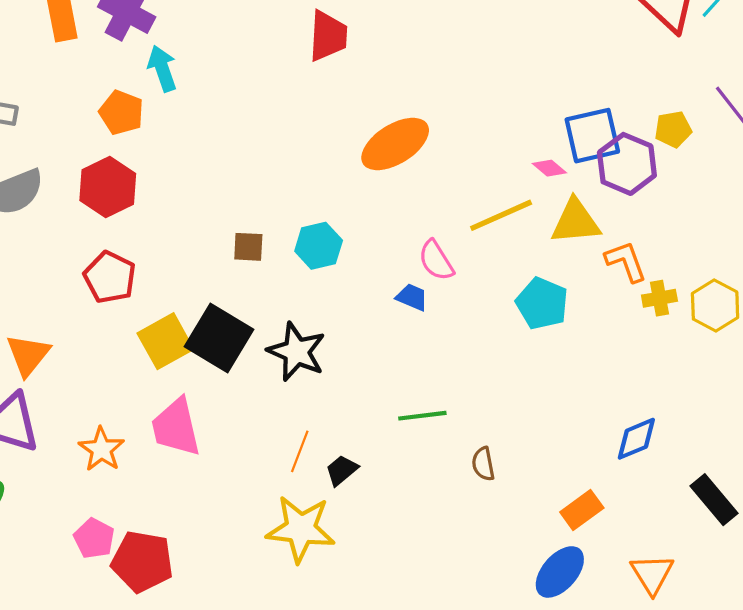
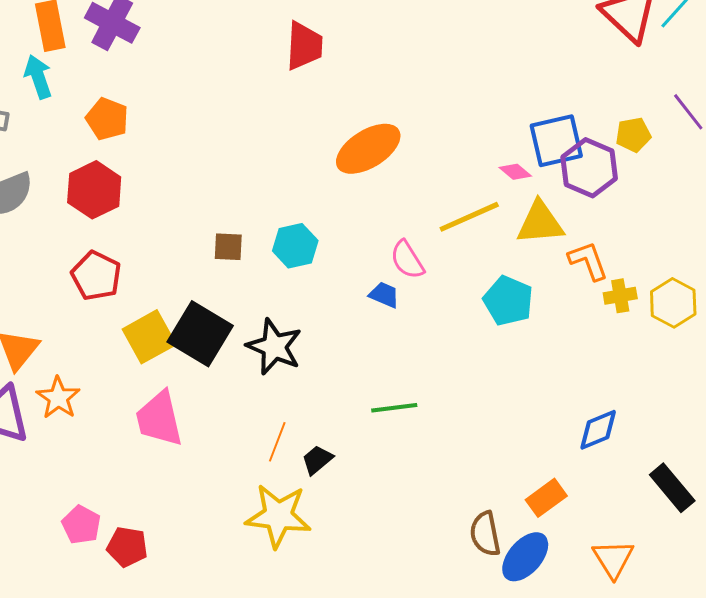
cyan arrow: (162, 68) -> (38, 77), moved
orange star: (101, 449) -> (58, 398), moved
brown semicircle: (483, 464) -> (485, 534), moved, size x1.4
red pentagon: (142, 561) -> (127, 547), size x0.7

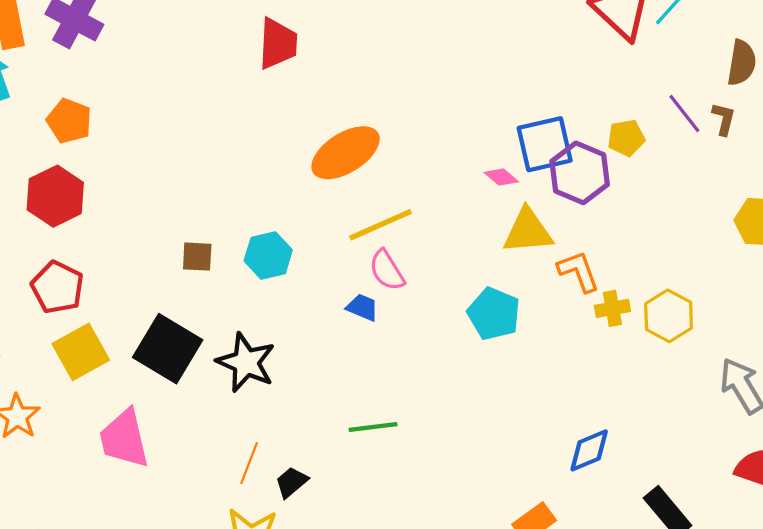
yellow line: (469, 217) -> (380, 225), moved
yellow square: (149, 337) -> (81, 352), moved

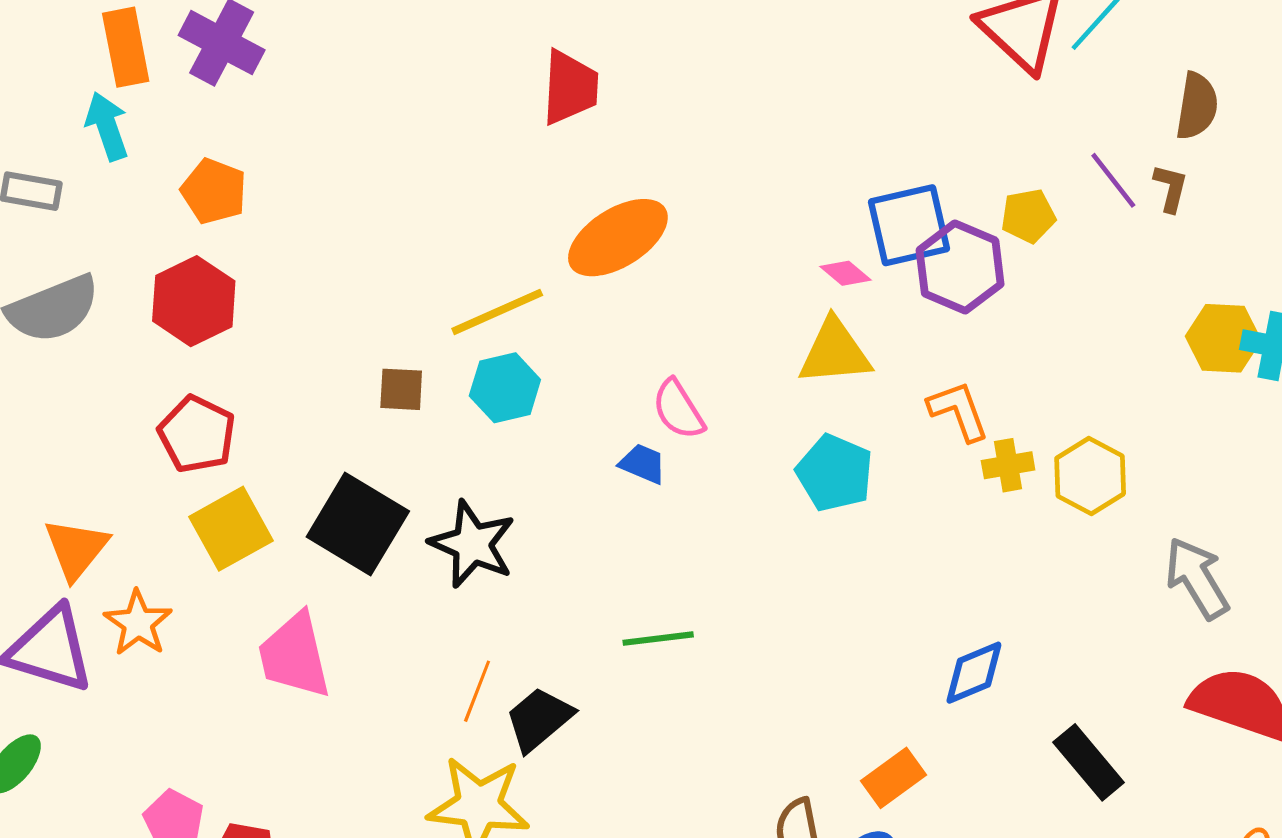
red trapezoid: (278, 44) -> (570, 87), moved
yellow line: (380, 225) -> (497, 312), moved
yellow triangle: (528, 231) -> (835, 352), moved
black trapezoid: (292, 482) -> (539, 719), size x1.4

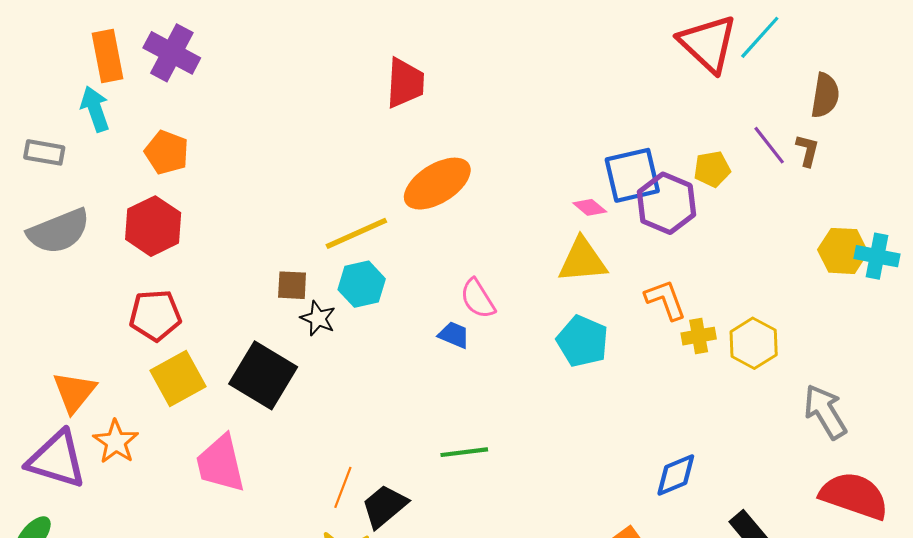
red pentagon: (197, 434) -> (155, 315), turned -30
black star: (472, 544) -> (318, 318), moved, size x0.6

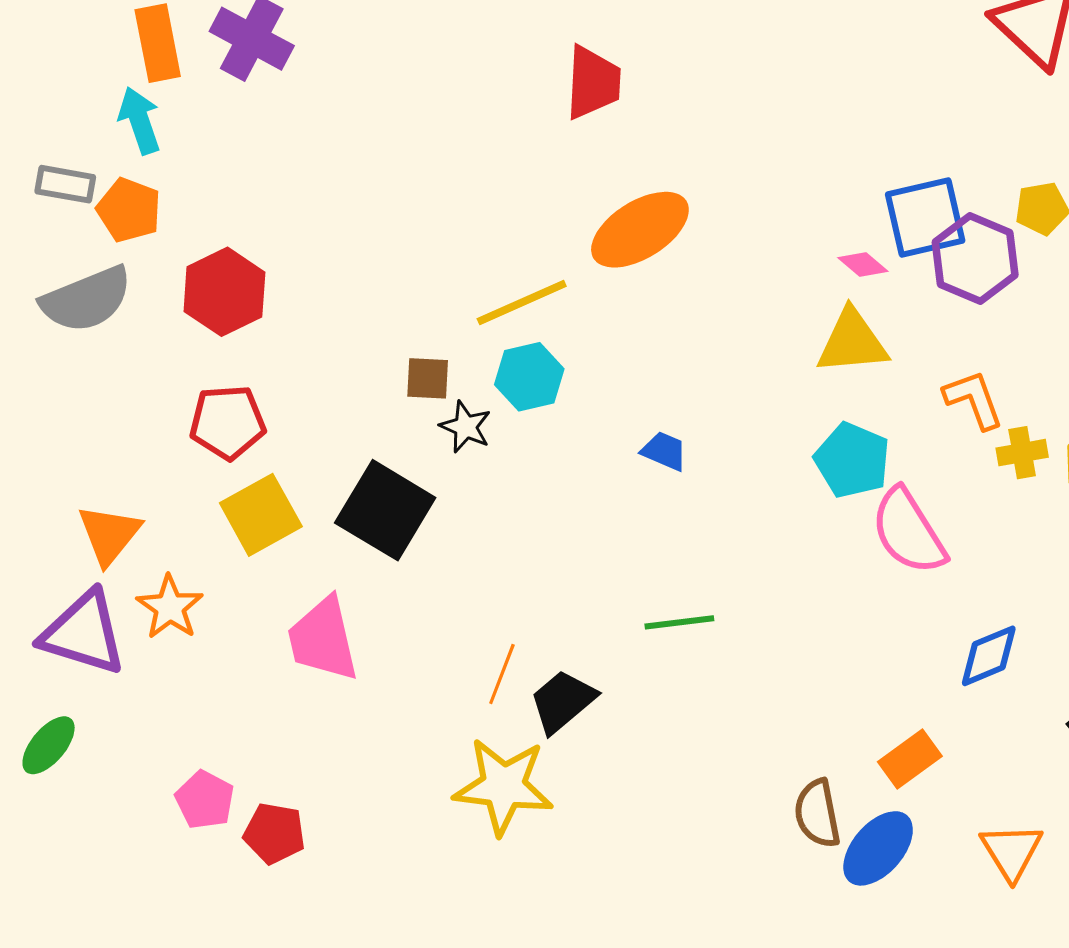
orange pentagon: (167, 152) -> (129, 210), moved
pink semicircle: (478, 299) -> (908, 531), moved, size x1.5

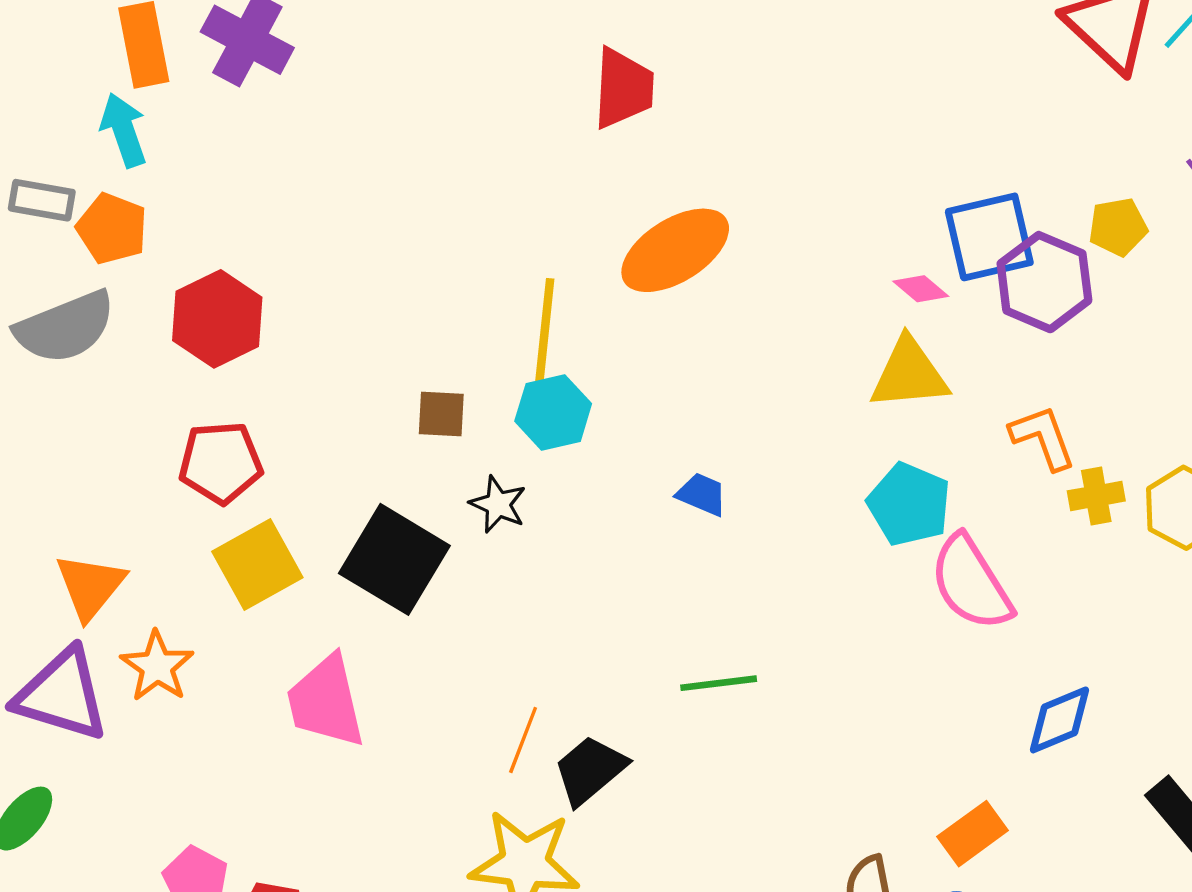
yellow line: (522, 302) -> (545, 331), turned -60
black star: (466, 427) -> (498, 504), moved

